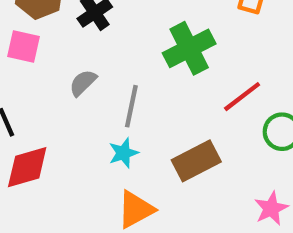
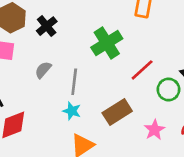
cyan star: (123, 153) -> (72, 111), turned -30
pink star: (271, 208) -> (154, 130), moved

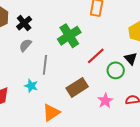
gray semicircle: (43, 70) -> (25, 45), moved
cyan star: (72, 111) -> (31, 86), moved

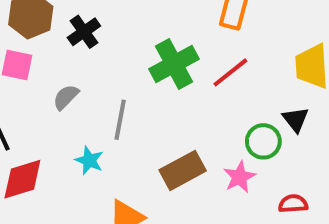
gray semicircle: (25, 45) -> (66, 97), moved
red line: (96, 56) -> (230, 72), moved
pink star: (105, 101) -> (239, 177), moved

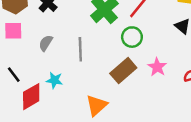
green circle: (263, 141) -> (132, 37), moved
cyan star: (89, 160) -> (54, 80), moved

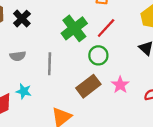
gray semicircle: (46, 43) -> (18, 56), turned -133

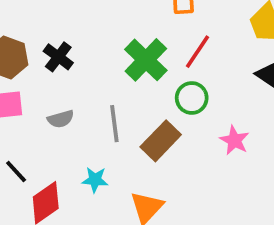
brown rectangle: (88, 86) -> (161, 141), moved
cyan star: (24, 91) -> (95, 180), moved

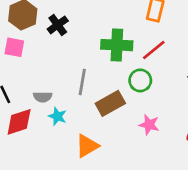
green cross: (146, 60) -> (117, 45), turned 32
gray semicircle: (61, 119) -> (43, 97), moved
pink star: (234, 140) -> (149, 125), moved, turned -30

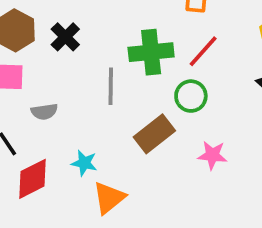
gray line: (82, 82) -> (111, 86), moved
gray semicircle: (43, 97) -> (44, 112), moved
orange triangle: (87, 146) -> (109, 198), moved

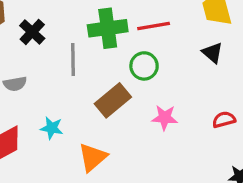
black cross: (65, 37) -> (32, 32), moved
red line: (203, 51) -> (154, 26), turned 40
orange triangle: (109, 198) -> (93, 157), moved

